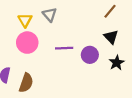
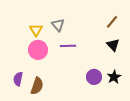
purple line: (64, 48) -> (68, 46), moved
purple circle: (90, 55) -> (94, 77), moved
black star: (117, 63) -> (114, 77), moved

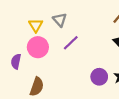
purple line: (68, 46) -> (71, 43), turned -42
purple semicircle: (18, 79) -> (16, 61), moved

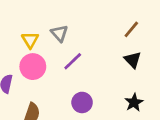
purple circle: (99, 77) -> (82, 102), moved

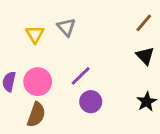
purple line: (73, 61) -> (81, 76), moved
pink circle: (33, 67) -> (38, 82), moved

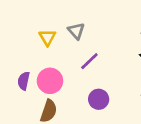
purple line: (81, 76) -> (89, 61), moved

